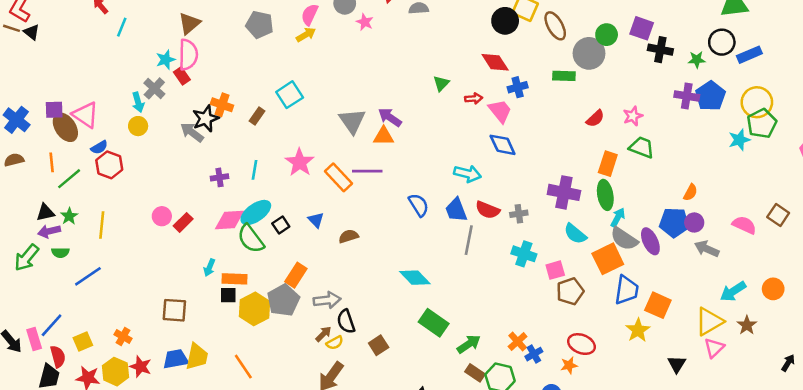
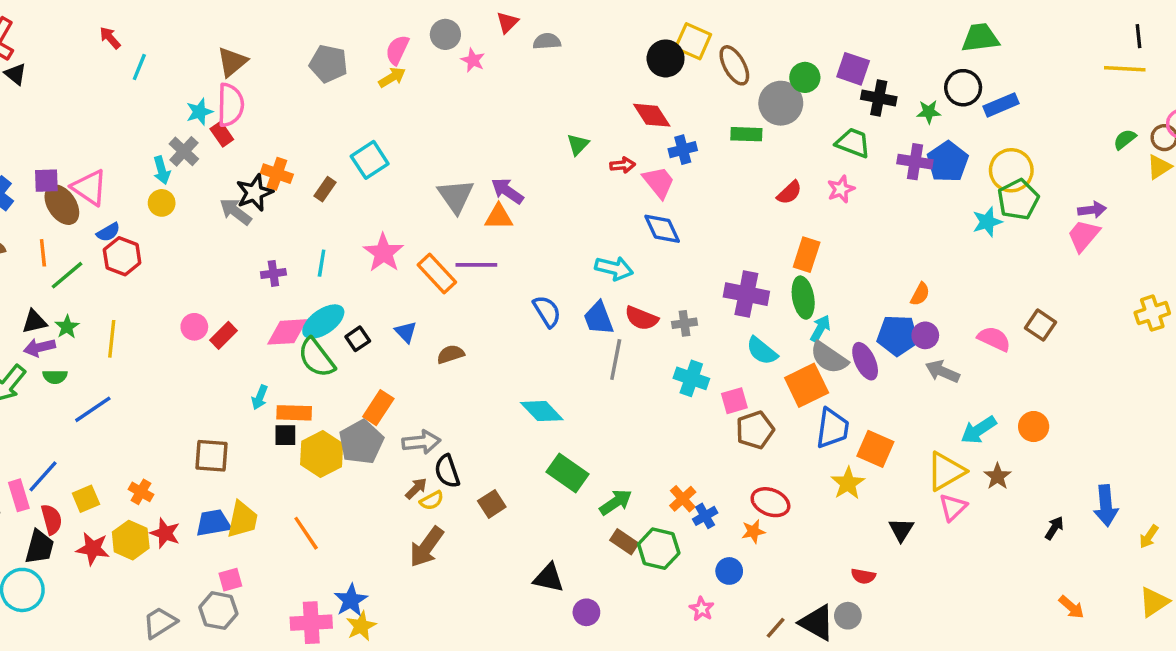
green trapezoid: (642, 147) -> (853, 143), moved

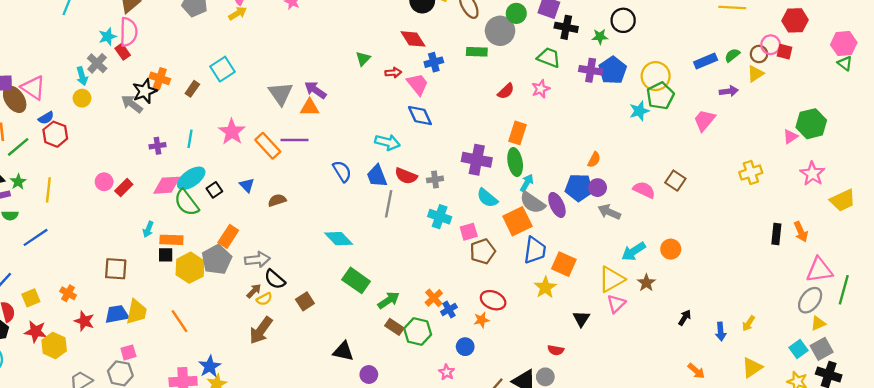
blue rectangle: (1001, 105) -> (706, 61), moved
purple arrow: (1092, 210) -> (729, 91), moved
black semicircle: (447, 471) -> (275, 279), turned -30
blue arrow: (1106, 506) -> (721, 332), moved, size x0.7
yellow hexagon: (131, 540) -> (54, 345), moved

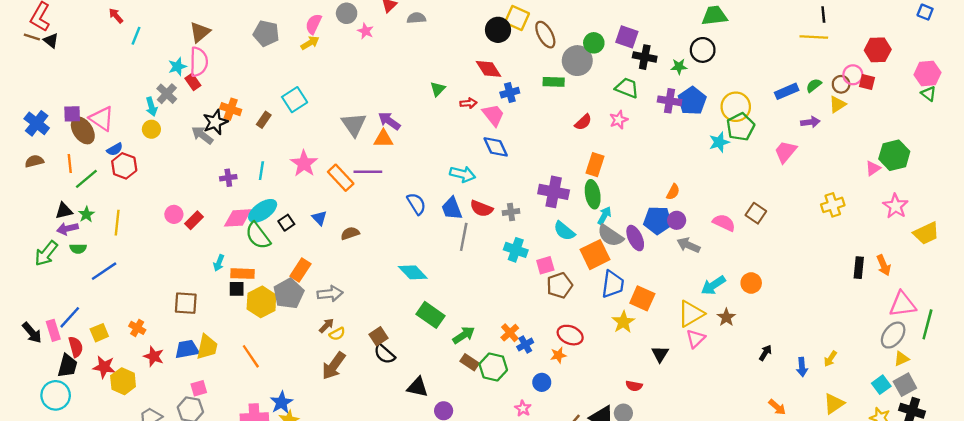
black semicircle: (275, 279) -> (384, 354), moved

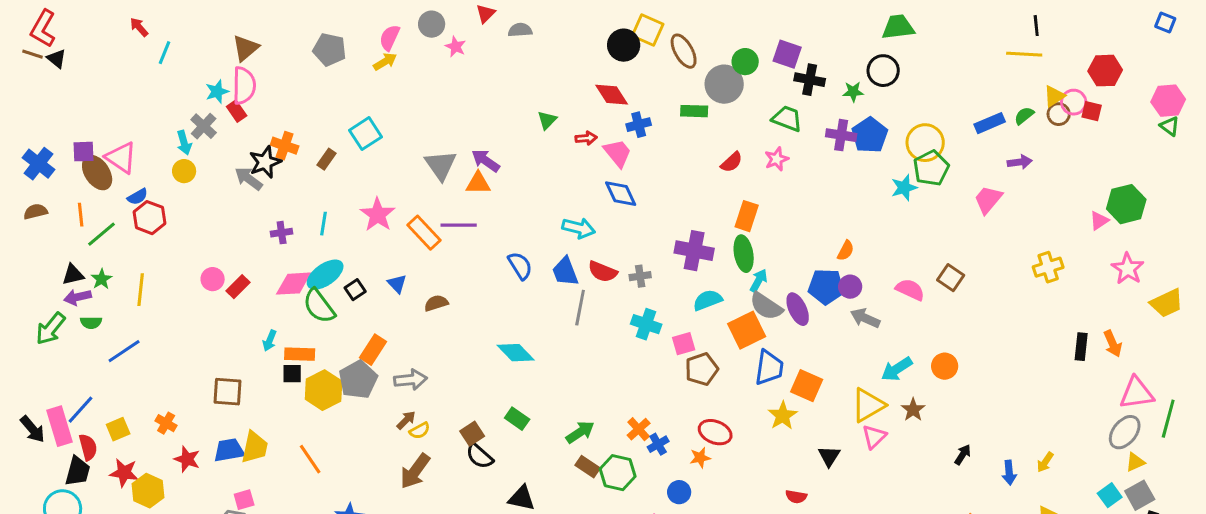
yellow triangle: (837, 104) -> (1054, 96), moved
cyan semicircle: (564, 231) -> (708, 300), turned 120
green rectangle: (431, 315) -> (517, 419), moved, size x0.7
pink rectangle: (53, 330) -> (60, 426), size x1.4

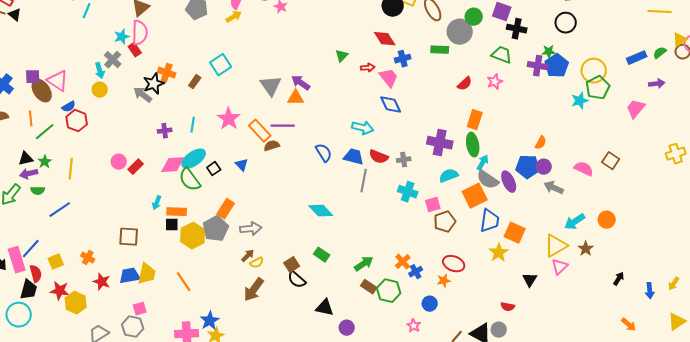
green star: (853, 92) -> (549, 52), moved
blue trapezoid: (565, 272) -> (354, 157), turned 125
brown semicircle: (436, 303) -> (272, 146), moved

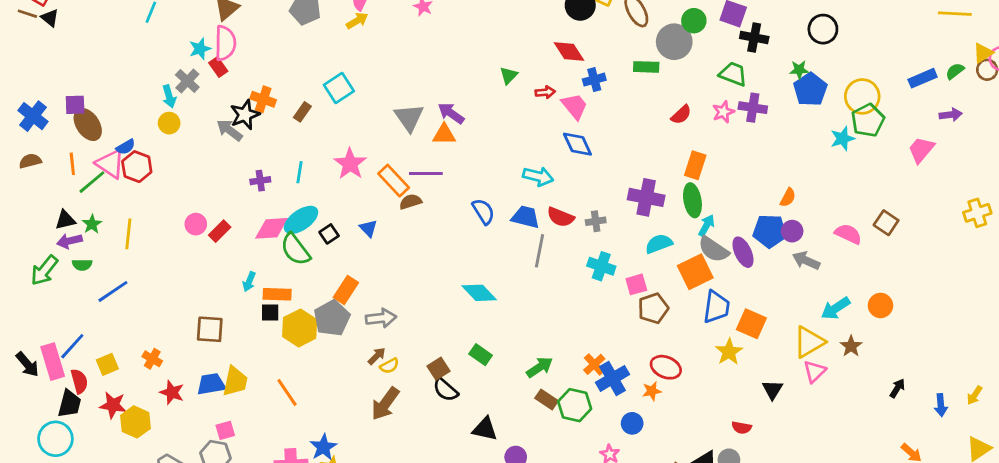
purple cross: (538, 66) -> (753, 108), moved
pink triangle: (58, 81) -> (110, 164), moved
blue cross: (416, 272) -> (612, 378), size x1.6

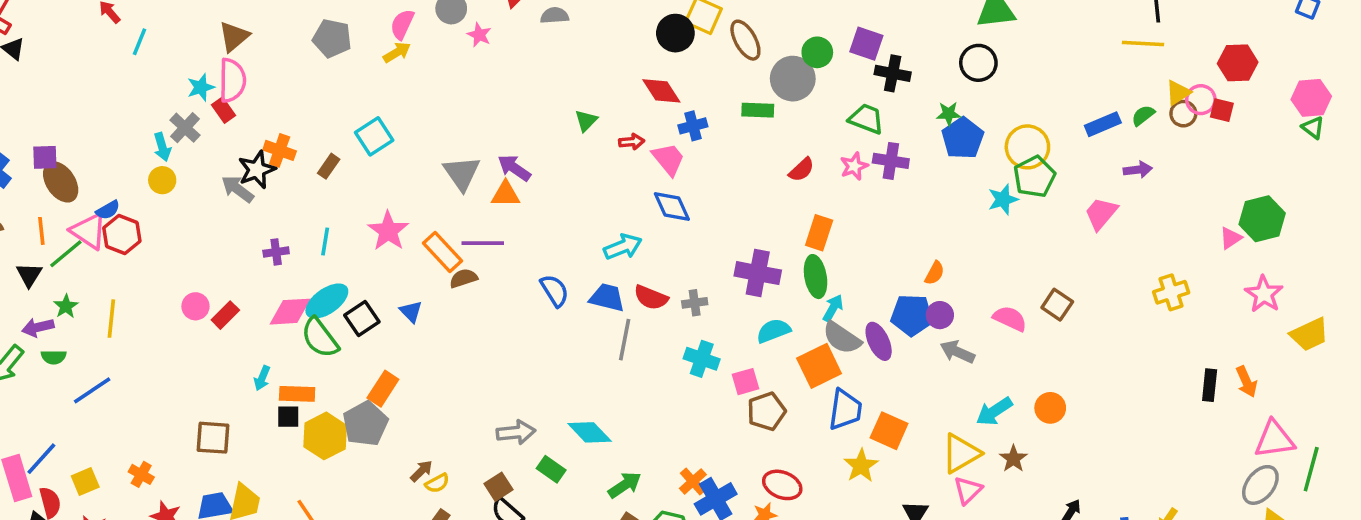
cyan arrow: (538, 176) -> (623, 247), turned -36
black triangle: (65, 220) -> (29, 275), moved, turned -45
black square: (329, 234) -> (362, 319), size x1.4
cyan diamond: (479, 293) -> (590, 432), moved
gray arrow: (381, 318) -> (516, 432), moved

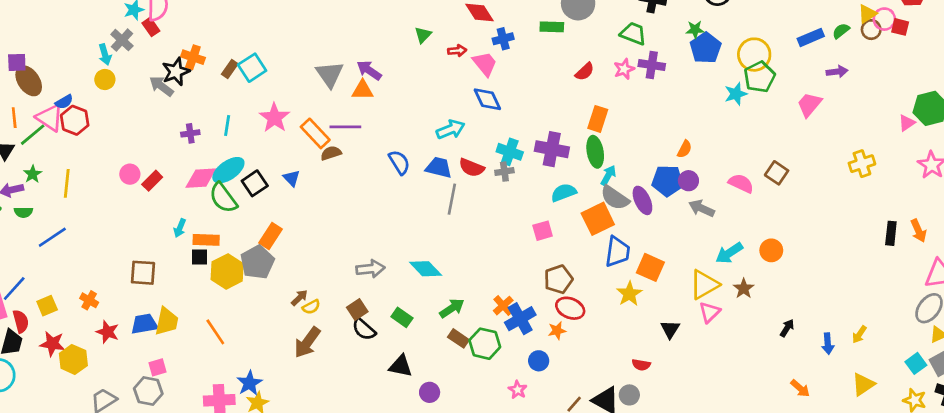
cyan square: (374, 136) -> (252, 68), moved
cyan cross: (702, 359) -> (510, 152), moved
brown pentagon: (766, 411) -> (558, 279), moved
green rectangle: (551, 469) -> (402, 317), moved

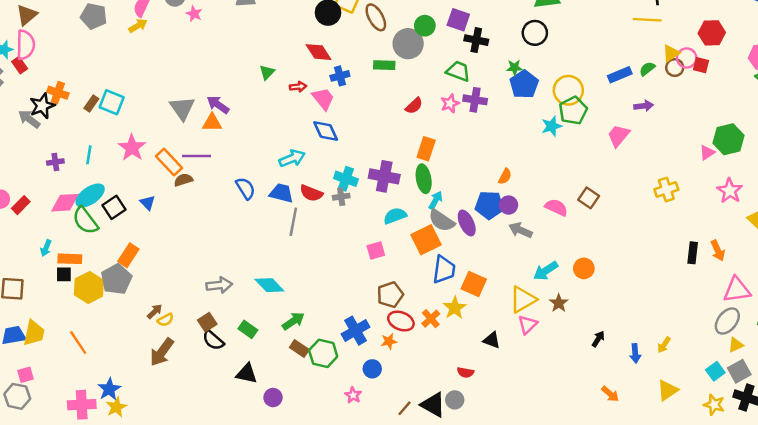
cyan square: (252, 68) -> (112, 102), turned -35
orange cross: (503, 306) -> (431, 319), moved
black triangle: (670, 329) -> (492, 340), turned -42

